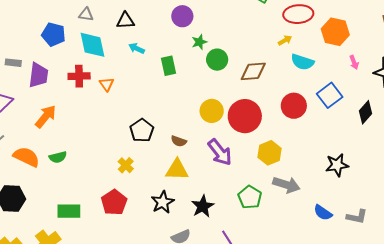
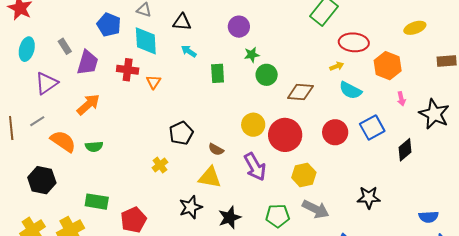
gray rectangle: (13, 63) -> (65, 46), turned 42
green pentagon: (250, 197) -> (278, 216), turned 30
red pentagon: (114, 202) -> (134, 220), moved

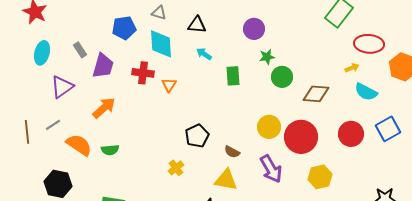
blue pentagon: (109, 25) -> (124, 28), turned -30

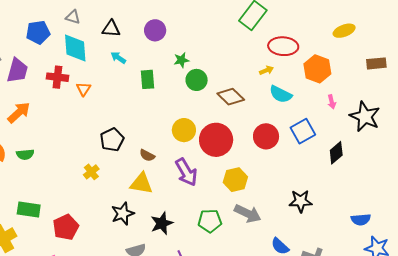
purple circle: (254, 29) -> (155, 30), moved
brown diamond: (316, 94) -> (231, 97), turned 40

